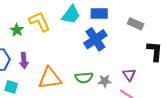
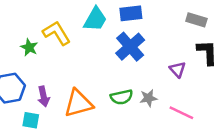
gray rectangle: (136, 24) -> (196, 20), moved
purple arrow: (24, 61) -> (44, 96), moved
purple triangle: (129, 75) -> (178, 70), moved

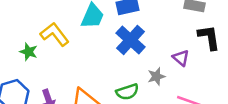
gray star: (148, 98) -> (156, 76), moved

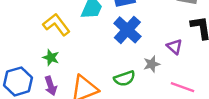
green star: (29, 52) -> (51, 58), moved

